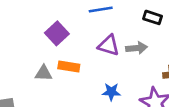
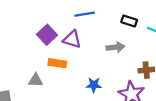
purple triangle: (109, 45) -> (72, 39), moved
gray triangle: (44, 73) -> (36, 80), moved

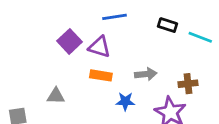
gray arrow: (115, 47) -> (146, 74), moved
orange rectangle: (57, 63) -> (101, 75), moved

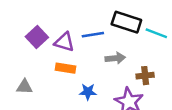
blue line: (114, 17) -> (93, 35), moved
black rectangle: (168, 25) -> (126, 22), size x1.6
gray arrow: (146, 74) -> (115, 58), moved

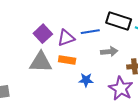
purple triangle: (64, 42) -> (66, 38), turned -36
gray triangle: (24, 87) -> (41, 62), moved, size x1.6

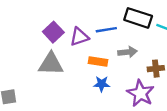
orange rectangle: (67, 60) -> (98, 61), moved

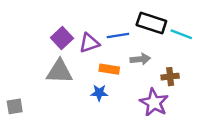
blue star: (102, 84) -> (99, 93), moved

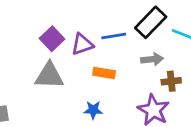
black rectangle: (151, 23) -> (151, 22), turned -64
gray arrow: (140, 59) -> (152, 59), moved
blue star: (99, 93) -> (93, 110), moved

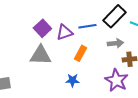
orange rectangle: (104, 73) -> (80, 53), turned -70

